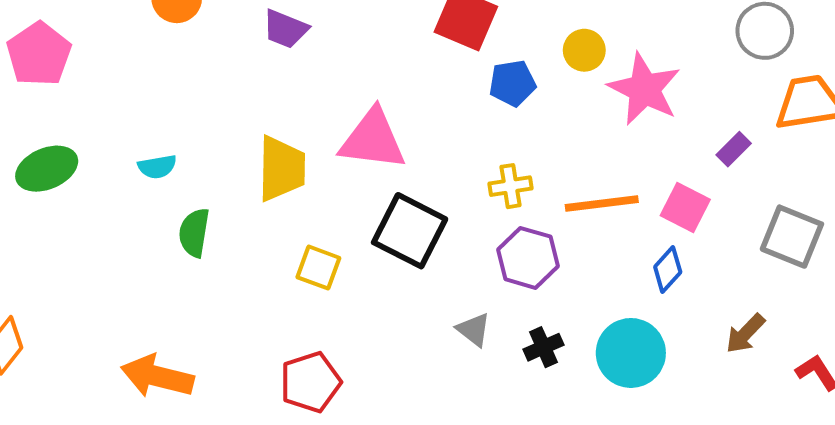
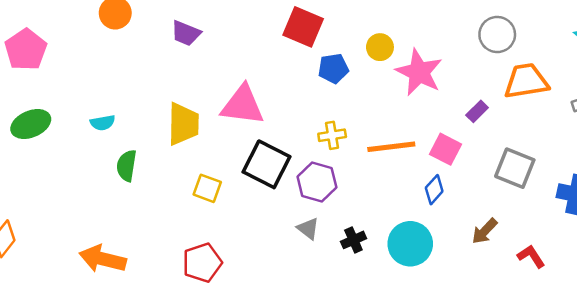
purple hexagon: (528, 258) -> (317, 182), moved

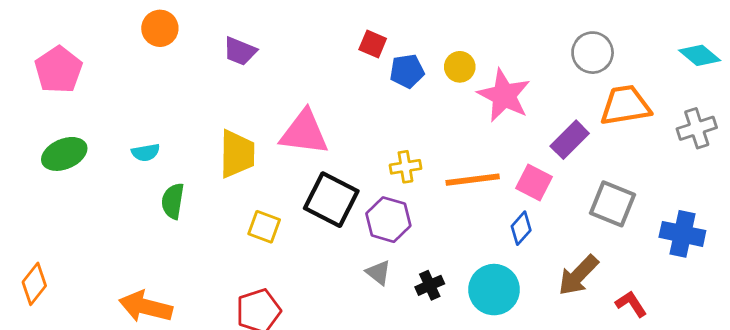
red square: (303, 27) -> (373, 44), size x0.6
blue pentagon: (333, 69) -> (407, 71), moved
purple rectangle: (477, 111) -> (570, 140), size x1.5
brown arrow: (485, 231) -> (578, 275), size x1.4

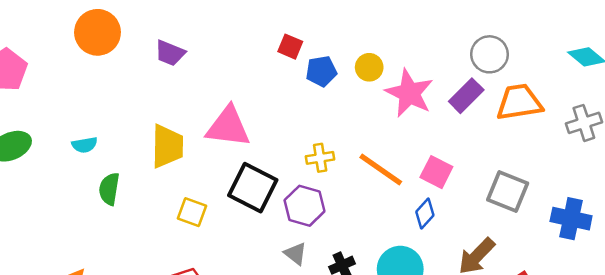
orange circle: (160, 28) -> (98, 32), size x1.4
purple rectangle: (570, 140) -> (466, 96), moved
orange line: (473, 180) -> (381, 169), turned 42

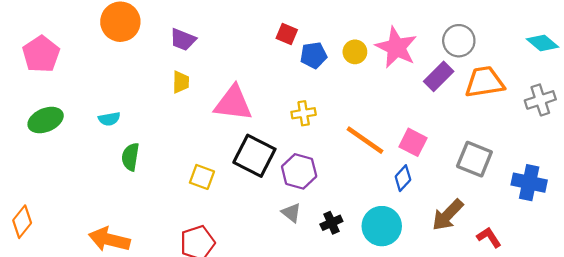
pink star: (409, 93) -> (396, 47), moved
yellow trapezoid: (167, 146) -> (181, 82), moved, size x0.6
yellow cross: (320, 158) -> (304, 113), moved

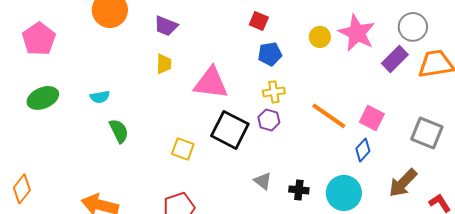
blue pentagon: (314, 55) -> (270, 54), moved
green semicircle: (130, 157) -> (119, 131), turned 145
purple hexagon: (299, 171) -> (269, 120), moved, size x0.7
black cross: (331, 223) -> (299, 190), turned 30

